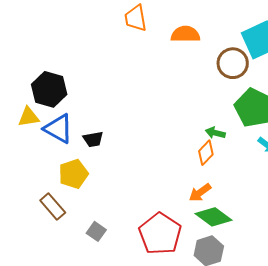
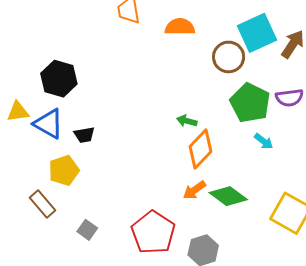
black hexagon: (49, 89) -> (59, 79), moved
green arrow: (215, 133) -> (187, 121), moved
orange diamond: (206, 153) -> (201, 149), size x1.5
green diamond: (214, 217) -> (228, 196), moved

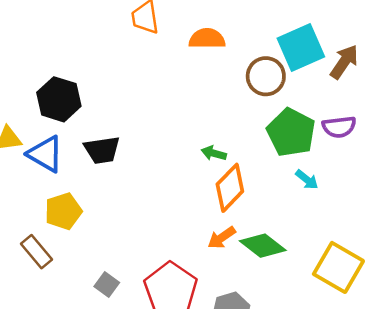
black trapezoid: (84, 135) -> (102, 150), moved, size x1.4
gray square: (87, 230) -> (107, 285), moved

